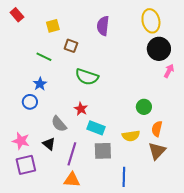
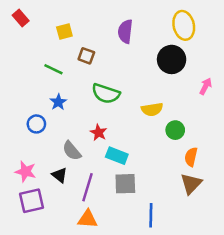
black circle: (159, 49) -> (172, 59), moved
blue star: (40, 84) -> (58, 102), moved
yellow semicircle: (131, 136) -> (152, 109), moved

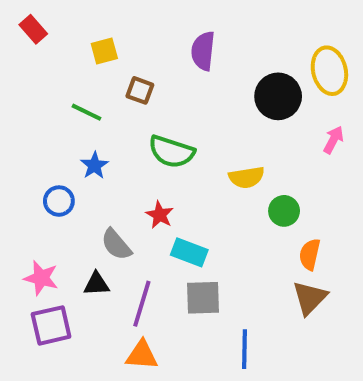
yellow ellipse: (184, 25) -> (329, 71), moved
black triangle: (60, 175) -> (96, 284), turned -42

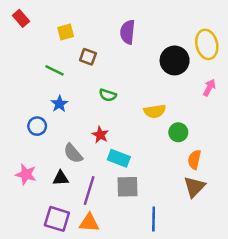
green semicircle: (171, 152) -> (108, 95), size x0.6
purple square: (51, 325) -> (57, 219), moved, turned 30

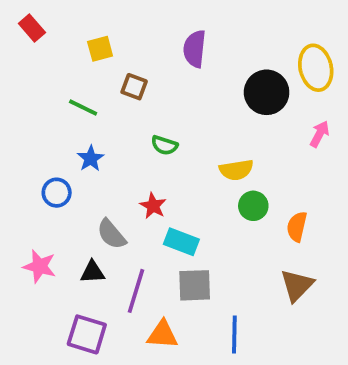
green circle: (178, 132) -> (253, 206), moved
orange semicircle: (194, 160) -> (297, 227), moved
orange triangle: (89, 223) -> (162, 334), moved

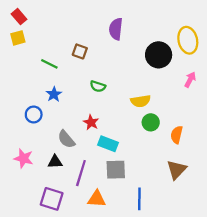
yellow square: (100, 49) -> (18, 38), moved

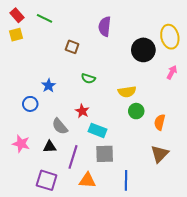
green line: (49, 64) -> (45, 18), moved

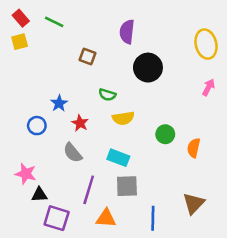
black circle: (143, 50) -> (148, 68), moved
yellow semicircle: (127, 92) -> (123, 118), moved
red star: (82, 111) -> (80, 123), moved
black triangle: (50, 147) -> (39, 195), moved
brown triangle: (160, 154) -> (194, 203), moved

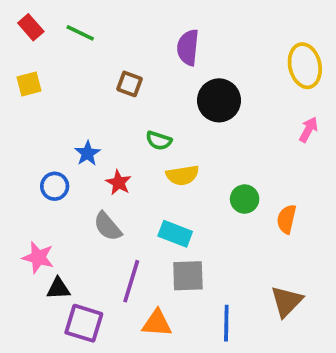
yellow square: (20, 42) -> (29, 84), moved

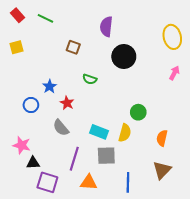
yellow semicircle: (182, 175) -> (125, 133), moved, turned -66
orange semicircle: (287, 219) -> (162, 138), moved

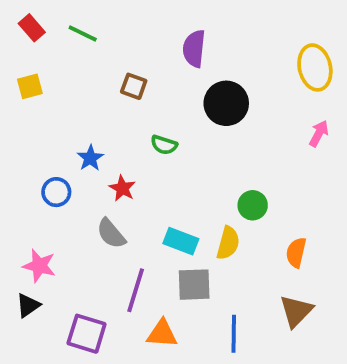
black triangle: (33, 163) -> (28, 305), moved, turned -32

